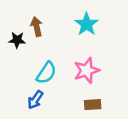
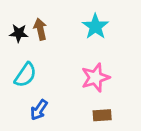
black star: (17, 40) -> (19, 33), moved
cyan semicircle: (46, 73) -> (25, 75), moved

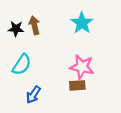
pink star: (95, 78) -> (82, 67), turned 30
brown rectangle: (102, 115) -> (77, 85), moved

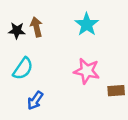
brown rectangle: (77, 85) -> (116, 91), moved

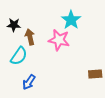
brown arrow: (36, 27) -> (30, 37), moved
pink star: (87, 71) -> (59, 40), moved

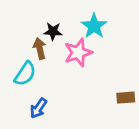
black star: (14, 25) -> (53, 31), moved
pink star: (59, 40) -> (78, 53), turned -30

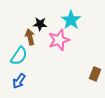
brown rectangle: (126, 98) -> (95, 74), turned -64
blue arrow: (38, 108) -> (19, 81), moved

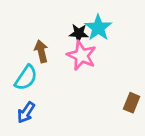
black star: (40, 24) -> (79, 33), moved
pink star: (59, 40) -> (82, 55), turned -30

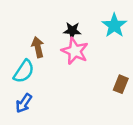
cyan star: (98, 28) -> (114, 26), moved
brown rectangle: (132, 103) -> (121, 84), moved

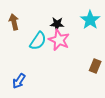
brown arrow: (38, 47) -> (14, 22), moved
cyan semicircle: (24, 71) -> (38, 41), moved

